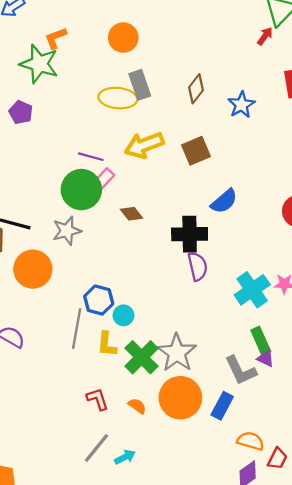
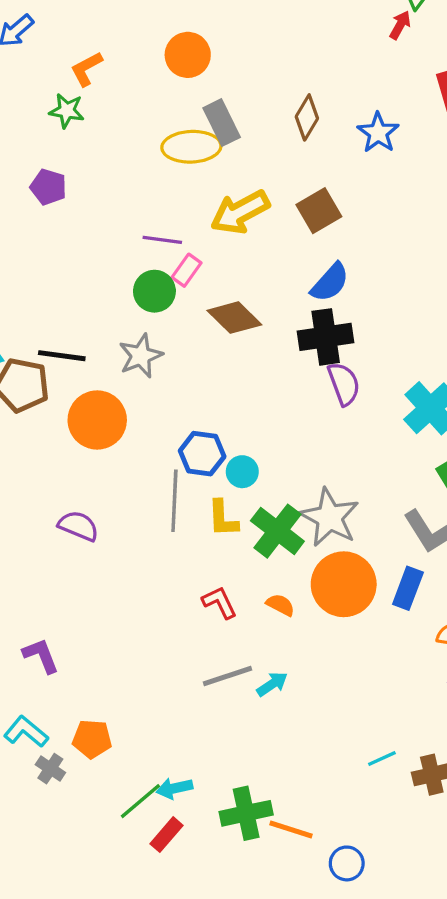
green star: (39, 64) -> (67, 111), size x0.6
green circle: (81, 190) -> (154, 291), size x0.7
blue semicircle: (224, 201) -> (330, 282), moved
brown diamond: (131, 214) -> (234, 318), size x1.5
gray line: (96, 448) -> (227, 676), turned 40

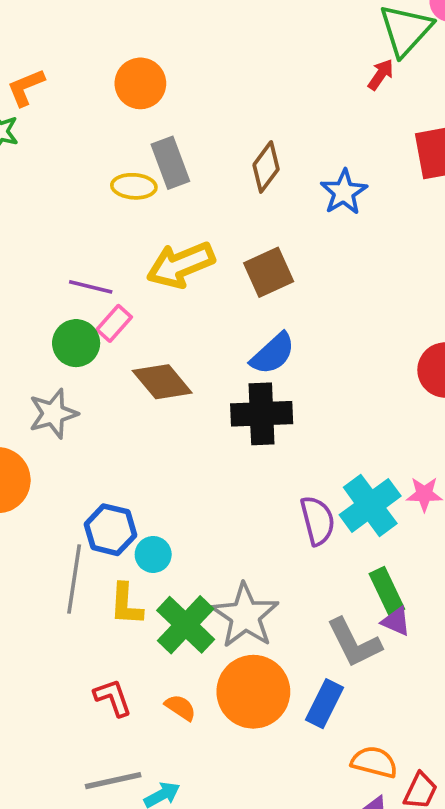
yellow ellipse: (191, 147) -> (134, 186), size x0.7
purple semicircle: (344, 384) -> (318, 521), moved

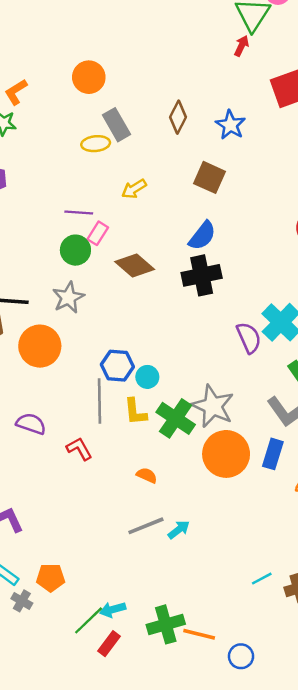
yellow arrow: (181, 265) -> (134, 189), size x0.6
brown square: (269, 272) -> (209, 177), moved, turned -32
red L-shape: (113, 698) -> (79, 449), moved
orange semicircle: (180, 707) -> (147, 475), moved

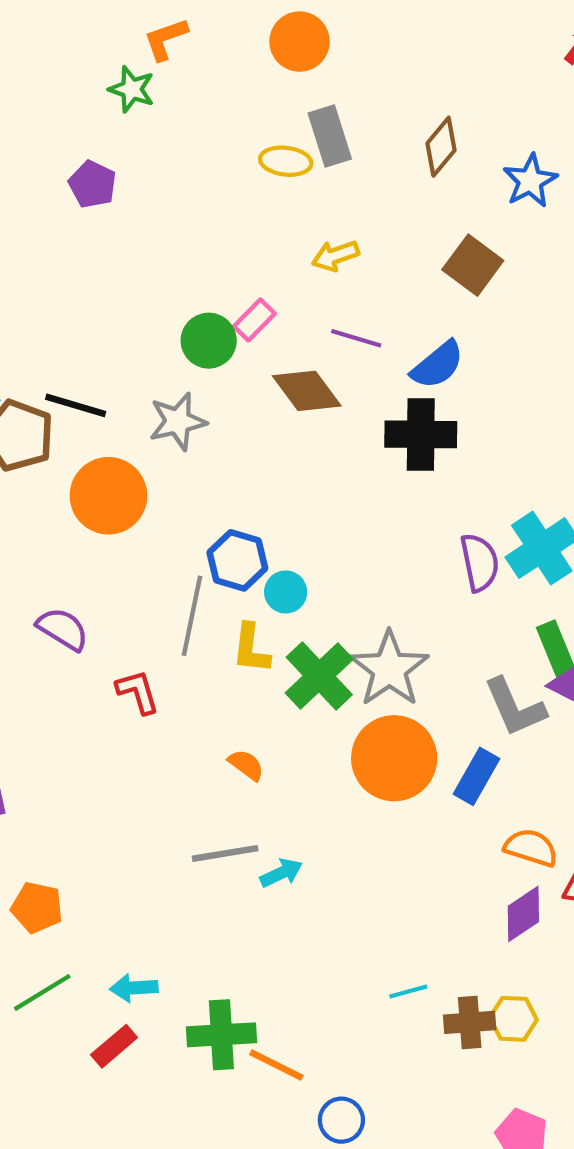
purple line: (79, 213) -> (356, 338), moved
green line: (89, 620) -> (42, 992), moved

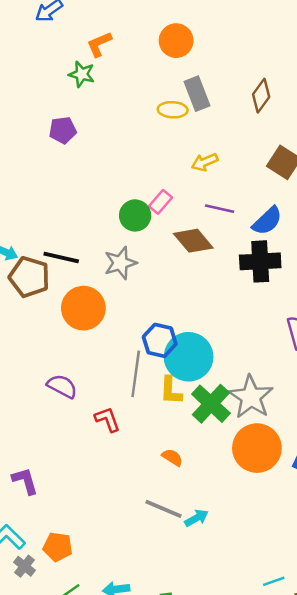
purple pentagon: (93, 184) -> (63, 130), turned -30
cyan circle: (286, 592) -> (189, 357), size x2.0
gray line: (225, 853) -> (164, 509), turned 36

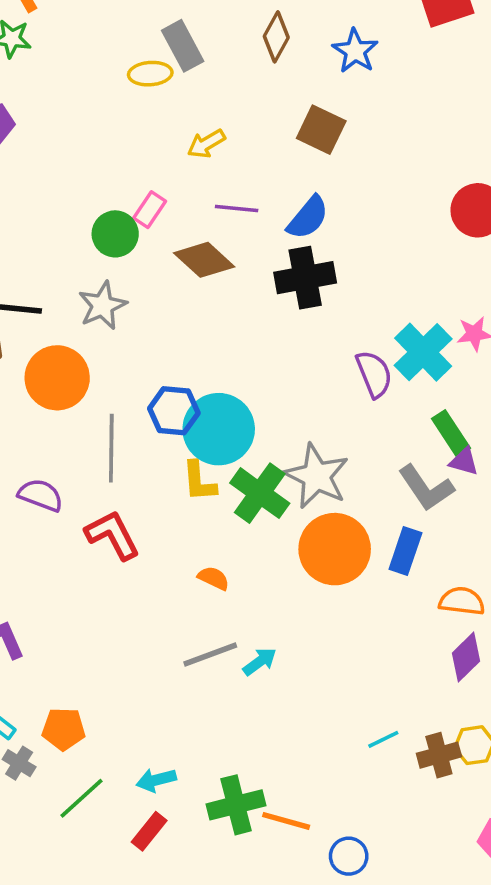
gray line: (136, 374) -> (111, 448), moved
red L-shape: (107, 419) -> (112, 535), size x1.4
gray line: (164, 509) -> (210, 655), turned -36

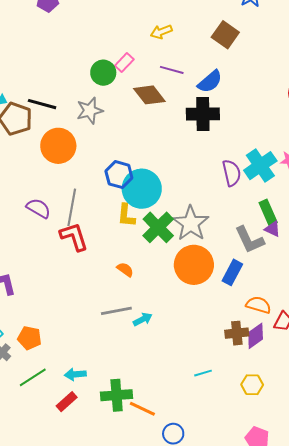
gray line: (111, 448) -> (72, 207), moved
brown cross: (439, 755) -> (237, 333), moved

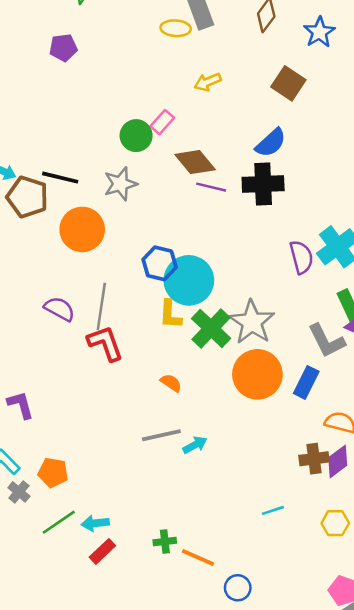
purple line: (172, 70) -> (211, 187), moved
cyan arrow: (75, 374) -> (95, 523), moved
green cross: (117, 395) -> (165, 542), size x0.6

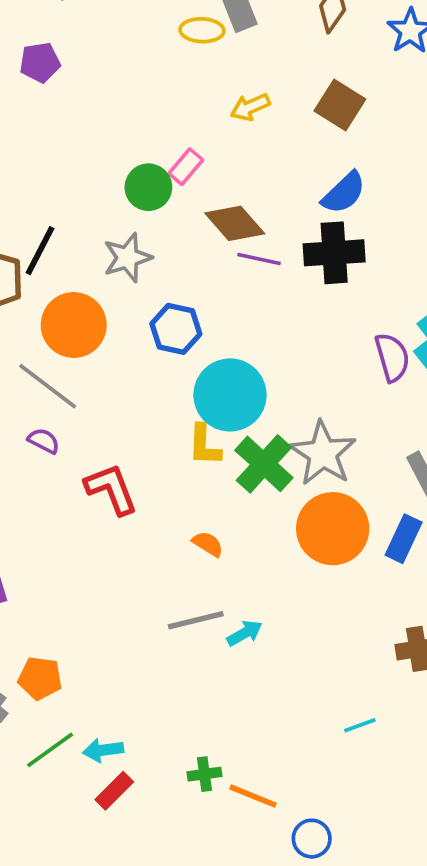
brown square: (288, 83) -> (340, 105), moved
black line: (60, 178) -> (40, 251), turned -75
blue hexagon: (160, 263) -> (176, 329), moved
gray line: (101, 306) -> (48, 386), moved, turned -60
purple semicircle: (60, 309) -> (44, 441), size x0.7

